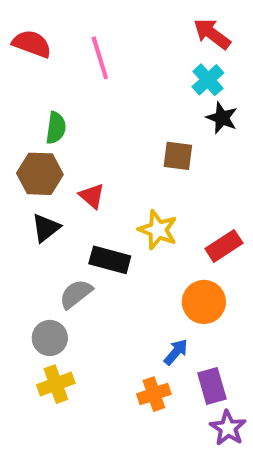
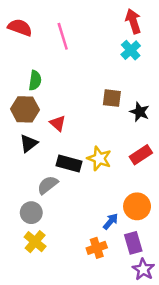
red arrow: (212, 34) -> (133, 21), turned 35
black star: (222, 118) -> (140, 112), moved
yellow star: (158, 230) -> (99, 158), moved
orange circle: (204, 302) -> (137, 206), moved
yellow cross: (56, 384) -> (35, 242), turned -30

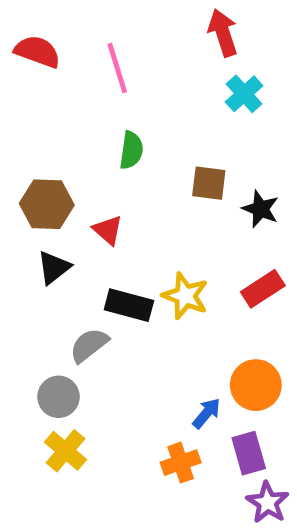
red arrow: (133, 21) -> (223, 33), moved
green semicircle: (35, 80) -> (131, 150), moved

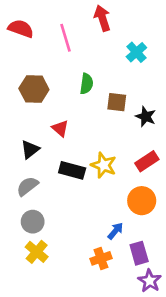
red arrow: (223, 33) -> (102, 18), moved
green semicircle: (131, 150) -> (87, 84), moved
brown hexagon: (47, 204) -> (34, 89), moved
gray semicircle: (89, 345) -> (27, 186), moved
orange circle: (256, 385) -> (142, 201), moved

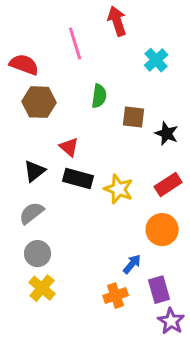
red semicircle: (21, 29) -> (24, 65), moved
black rectangle: (72, 170) -> (78, 179), moved

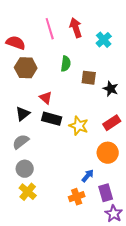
red arrow: (117, 21) -> (76, 28), moved

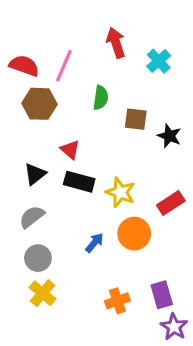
pink line: (50, 29) -> (64, 66), moved, turned 40
red rectangle: (112, 123) -> (171, 203), moved
orange circle: (108, 153) -> (134, 234), moved
blue arrow: (88, 176) -> (94, 243), moved

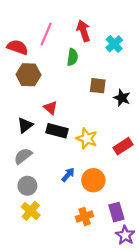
pink line: (64, 66) -> (46, 34), moved
green semicircle: (101, 98) -> (72, 57), moved
orange circle: (134, 234) -> (93, 180), moved

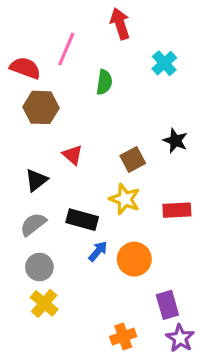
red arrow: (83, 31) -> (120, 24), moved
brown square: (98, 86) -> (133, 160), moved, turned -35
black rectangle: (57, 131) -> (82, 220), moved
red rectangle: (123, 146) -> (177, 210), turned 30
orange cross: (85, 216) -> (123, 337), moved

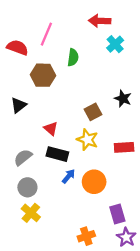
red arrow: (120, 24) -> (100, 21), moved, turned -70
brown hexagon: (41, 107) -> (43, 75), moved
red triangle: (73, 155) -> (51, 128), moved
black triangle: (36, 180) -> (19, 105), moved

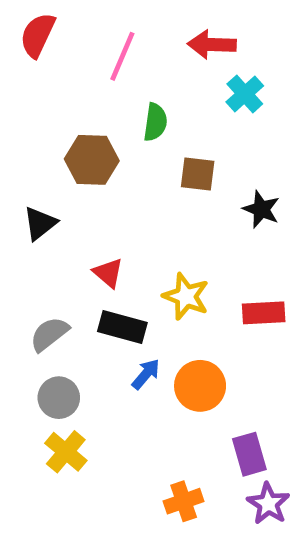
pink line: (46, 34) -> (122, 56), moved
red semicircle: (17, 47) -> (38, 35), moved, turned -85
brown square: (93, 112) -> (198, 174), moved, turned 35

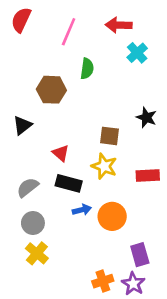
brown square: (198, 174) -> (109, 136), moved
blue arrow: (146, 374) -> (82, 210), turned 36
purple star: (268, 504) -> (133, 284), moved

